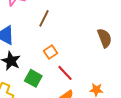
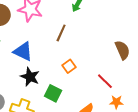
red line: (65, 73) -> (105, 81), moved

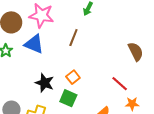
blue triangle: (23, 51) -> (34, 44), moved
orange square: (69, 66) -> (73, 77), moved

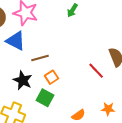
brown line: (73, 38) -> (40, 58), moved, turned 48
red line: (120, 84) -> (96, 71), moved

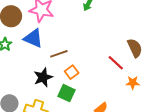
black star: (23, 80) -> (43, 77), turned 30
orange star: (108, 109) -> (133, 83), moved

